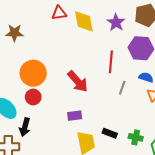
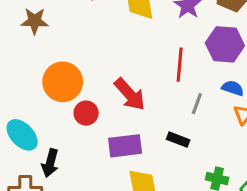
red circle: (33, 97) -> (86, 113), moved
purple rectangle: (75, 116) -> (125, 146), size x1.5
black rectangle: (110, 133) -> (178, 140), moved

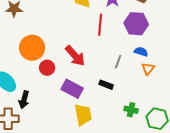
red line: (180, 65) -> (100, 25), moved
purple rectangle: (125, 146) -> (72, 89), turned 35

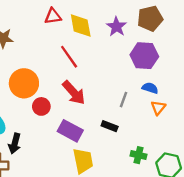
red line: (100, 25) -> (69, 57), moved, turned -40

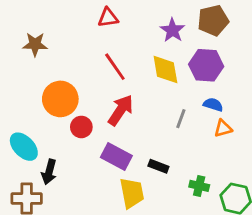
red triangle: (53, 16) -> (108, 18), moved
yellow diamond: (81, 25) -> (165, 69), moved
red arrow: (74, 93) -> (121, 110), turned -104
orange triangle: (158, 108) -> (223, 128), turned 35
black rectangle: (110, 126) -> (158, 166), moved

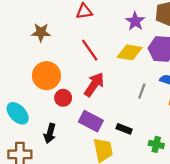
brown star: (35, 44) -> (41, 32), moved
yellow diamond: (165, 69) -> (130, 52), turned -70
black arrow: (49, 172) -> (50, 133), moved

